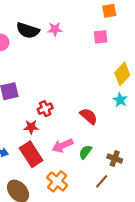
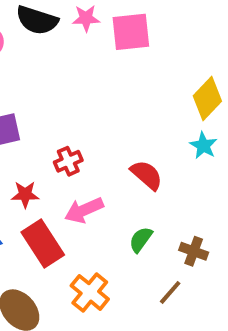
pink square: (101, 37) -> (131, 32), moved, size x1.5
red star: (31, 127) -> (25, 194), moved
pink arrow: (63, 146) -> (84, 210), moved

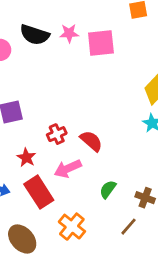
red semicircle: (147, 175) -> (91, 141), moved
red star: (25, 194) -> (26, 158), turned 30

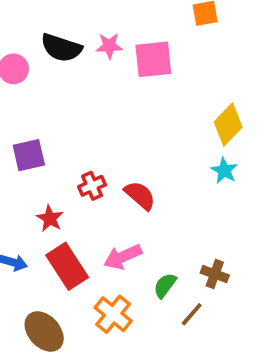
pink arrow: (68, 169) -> (123, 257), moved
green semicircle: (108, 189) -> (165, 285), moved

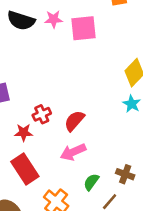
red semicircle: (140, 195) -> (74, 121), turned -90
red star: (50, 218) -> (24, 133), moved, turned -30
pink arrow: (123, 257) -> (73, 152), moved

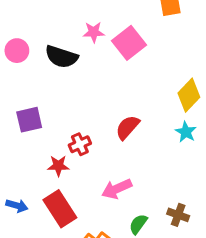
black semicircle: (21, 21) -> (61, 57), moved
pink square: (83, 28) -> (129, 43), turned -32
red semicircle: (74, 121) -> (127, 127), moved

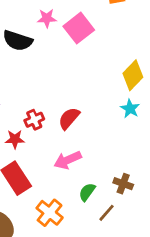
red semicircle: (127, 127) -> (69, 118), moved

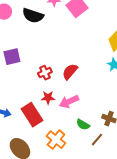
red star: (15, 139) -> (48, 98), moved
green semicircle: (87, 192) -> (83, 125), turned -96

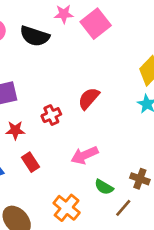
red semicircle: (70, 72) -> (89, 98), moved
red star: (48, 98) -> (15, 130), moved
red rectangle: (32, 115) -> (31, 162), moved, size x0.6

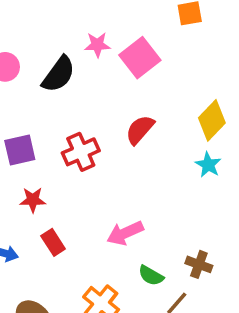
black semicircle: (35, 36) -> (59, 74), turned -72
red semicircle: (89, 98) -> (140, 130), moved
red cross: (51, 115) -> (81, 152), moved, size x1.4

